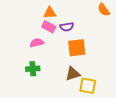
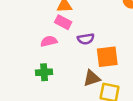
purple semicircle: (67, 27) -> (86, 39), moved
orange square: (77, 48) -> (107, 57), moved

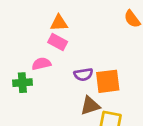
purple semicircle: (86, 39) -> (83, 74), moved
green cross: (44, 72) -> (22, 83), moved

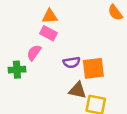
pink semicircle: (41, 64) -> (34, 53), turned -42
brown triangle: (90, 106) -> (78, 90), turned 30

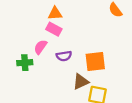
purple semicircle: (72, 62) -> (64, 56), moved
brown triangle: (78, 90) -> (81, 82), turned -36

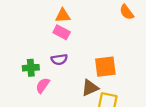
pink semicircle: (40, 47) -> (43, 85), moved
purple semicircle: (64, 56) -> (59, 59), moved

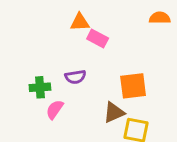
orange semicircle: (127, 12) -> (160, 18), turned 126
pink rectangle: (62, 32) -> (98, 39), moved

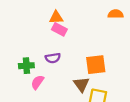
pink rectangle: (98, 39) -> (59, 29), moved
brown triangle: (114, 112) -> (81, 84), turned -42

